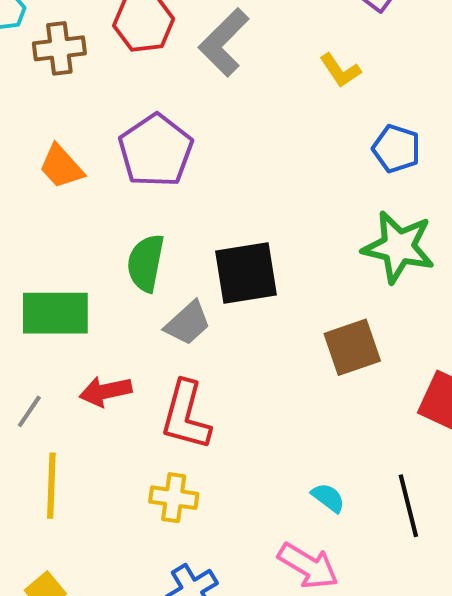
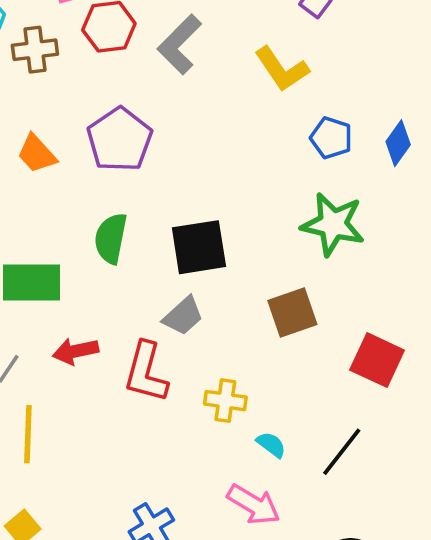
yellow L-shape: (340, 70) -> (282, 69), size x1.5
gray trapezoid: (188, 323) -> (183, 316), moved
yellow cross: (174, 498) -> (225, 401), moved
black line: (408, 506) -> (342, 452), turned 52

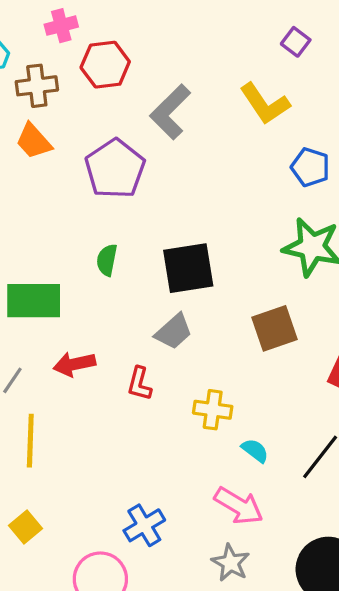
gray L-shape: (180, 44) -> (170, 112), moved
orange trapezoid: (37, 154) -> (34, 141), moved
green semicircle: (111, 238) -> (107, 260), size x0.7
red L-shape: (146, 372) -> (139, 384), size x0.6

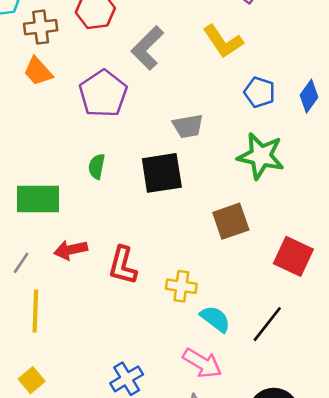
gray trapezoid: (174, 332) -> (188, 126), moved, turned 32
red L-shape: (139, 384) -> (123, 265), size x1.4
cyan semicircle: (255, 450) -> (215, 319), size x1.4

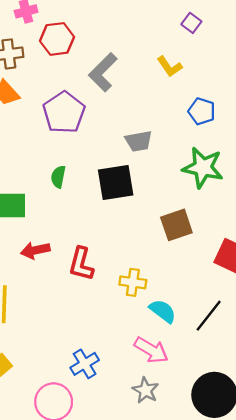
yellow L-shape: (223, 41) -> (170, 67), size x0.7

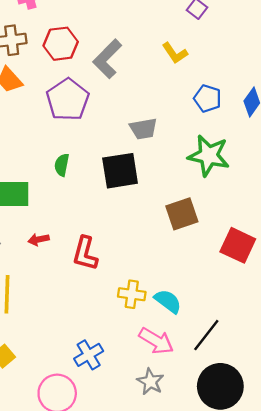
red hexagon: (57, 39) -> (61, 44), moved
red arrow: (35, 250) -> (39, 239), size x0.7
yellow cross: (133, 282) -> (132, 294), moved
black line: (209, 316) -> (206, 335), moved

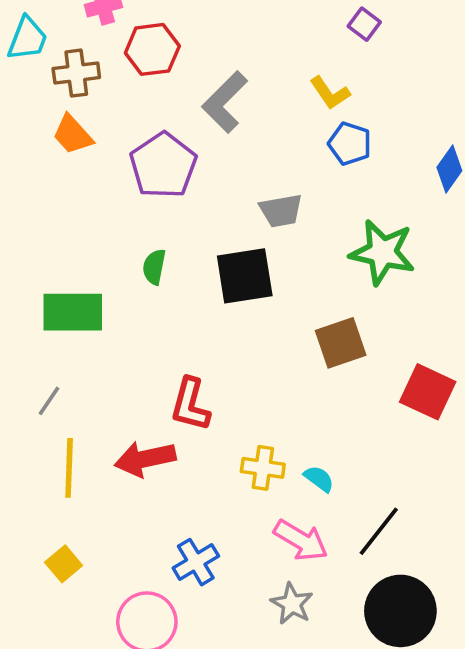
red hexagon: (61, 44) -> (152, 49), moved
blue pentagon: (207, 98) -> (350, 144), moved
red arrow: (39, 239) -> (145, 459), moved, size x1.8
cyan semicircle: (168, 301) -> (319, 479), size x0.7

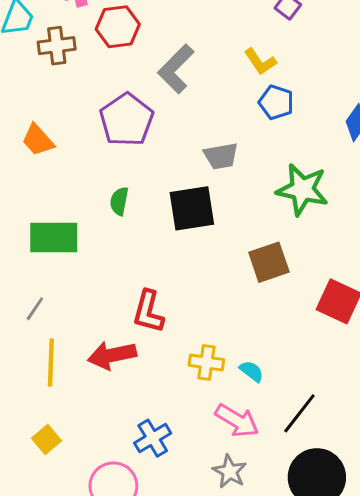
orange trapezoid: (73, 135) -> (38, 140), moved

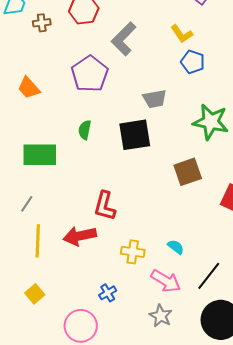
brown cross: (57, 46) -> (42, 23), size x0.7
yellow cross: (206, 362) -> (133, 252), moved
blue cross: (153, 438) -> (108, 293), size x0.7

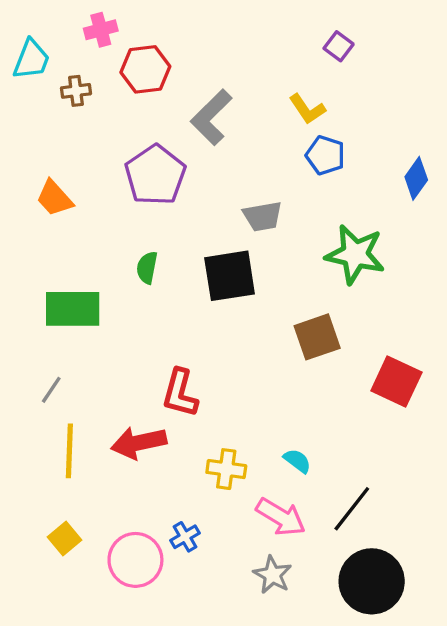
pink circle: (81, 326) -> (135, 560), moved

